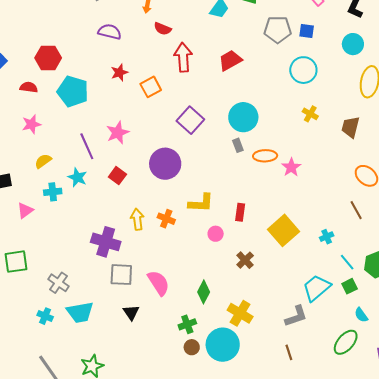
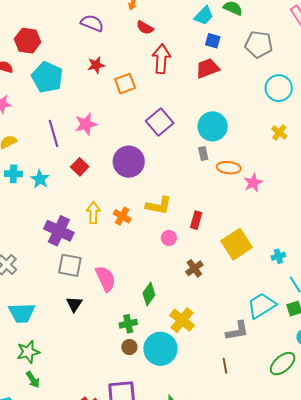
blue square: (307, 31) -> (213, 41), moved
cyan star: (77, 177) -> (40, 179), moved
cyan trapezoid: (80, 312) -> (22, 313), moved

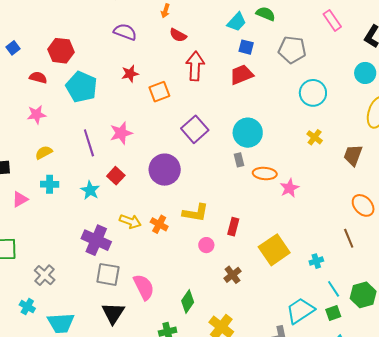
cyan star: (40, 179) -> (90, 190), moved
yellow arrow: (93, 213) -> (130, 221), turned 110
black triangle: (74, 304) -> (113, 313), size x1.4

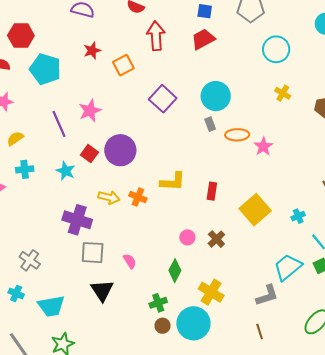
purple circle: (165, 170) -> (120, 150), moved
pink circle: (206, 245) -> (187, 237), moved
pink semicircle: (144, 287) -> (130, 261), size x0.6

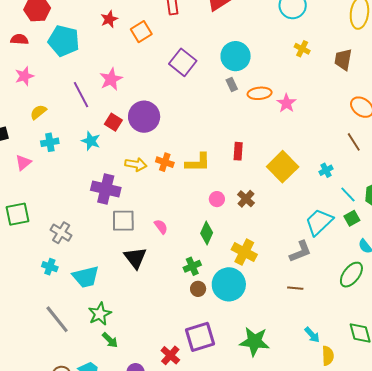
yellow L-shape: (173, 182) -> (198, 162), moved
brown line: (260, 332) -> (295, 288), turned -63

